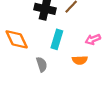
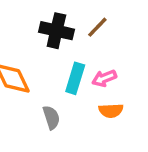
pink arrow: (93, 39) -> (104, 78), moved

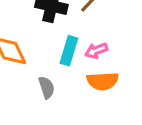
orange semicircle: (111, 111) -> (103, 81), size x1.4

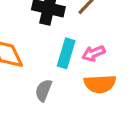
gray semicircle: (47, 87) -> (44, 90), turned -140

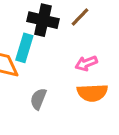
cyan rectangle: (66, 53) -> (24, 48), moved

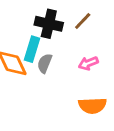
orange semicircle: (92, 93) -> (93, 106), moved
gray semicircle: (38, 99) -> (45, 63), moved

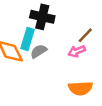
brown line: (83, 21) -> (85, 35), moved
gray semicircle: (45, 63) -> (39, 51), turned 35

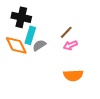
black cross: (42, 17) -> (21, 17), moved
brown line: (85, 35) -> (66, 32), moved

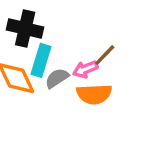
pink arrow: (70, 45) -> (85, 69), moved
orange semicircle: (73, 75) -> (94, 94), moved

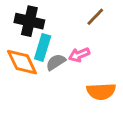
brown line: (105, 55) -> (95, 17), moved
orange semicircle: (94, 94) -> (101, 91), moved

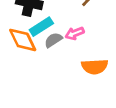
cyan rectangle: (43, 47) -> (41, 27), turned 40

